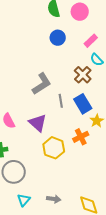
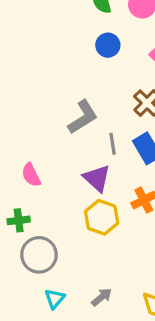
purple triangle: (38, 123) -> (97, 178), moved
gray arrow: (54, 199) -> (102, 297), turned -48

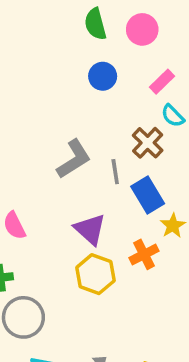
gray line: (113, 144) -> (115, 172), moved

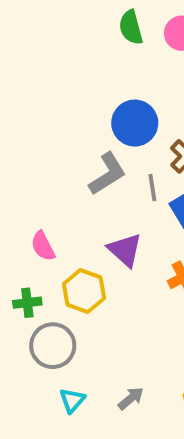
blue circle: (103, 76) -> (135, 123), moved, size x1.5
yellow hexagon: (95, 274) -> (84, 291), moved

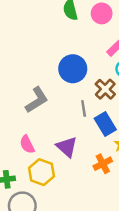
gray L-shape: (107, 174) -> (37, 100), moved
pink semicircle: (43, 246) -> (27, 144), moved

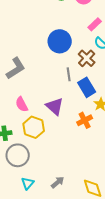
gray L-shape: (37, 100) -> (16, 68), moved

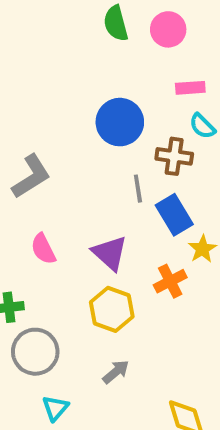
pink rectangle: (95, 24) -> (190, 88), turned 40
brown cross: (87, 58) -> (174, 156), turned -36
yellow hexagon: (34, 127) -> (112, 309), moved
gray arrow: (58, 182) -> (116, 372), moved

